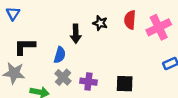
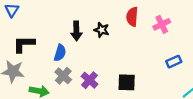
black star: (100, 23) -> (102, 30), moved
pink cross: (159, 27) -> (162, 24), size x0.7
purple cross: (88, 82) -> (90, 80), turned 35

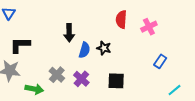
black star: (102, 30) -> (104, 48), moved
blue semicircle: (60, 53) -> (84, 50), moved
blue rectangle: (174, 62) -> (160, 61), turned -32

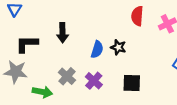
black arrow: (69, 33) -> (63, 33), moved

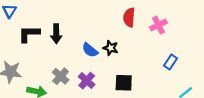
black L-shape: (27, 44) -> (29, 34), moved
blue semicircle: (97, 49) -> (90, 50), turned 112

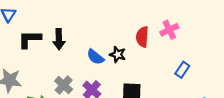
red semicircle: (129, 17) -> (142, 37), moved

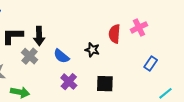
blue semicircle: (95, 57) -> (61, 56), moved
gray cross: (64, 85) -> (30, 56), moved

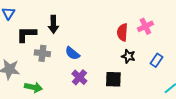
black arrow: (39, 36) -> (53, 24), moved
black star: (92, 50) -> (128, 56), moved
gray cross: (30, 56) -> (42, 53), turned -35

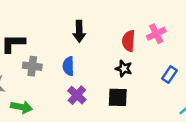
black arrow: (53, 24) -> (79, 31), moved
blue semicircle: (72, 53) -> (68, 66), turned 49
black star: (128, 56) -> (124, 69), moved

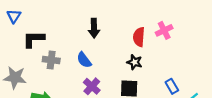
blue semicircle: (68, 66) -> (84, 60), turned -35
blue rectangle: (169, 75) -> (172, 86), moved, turned -64

